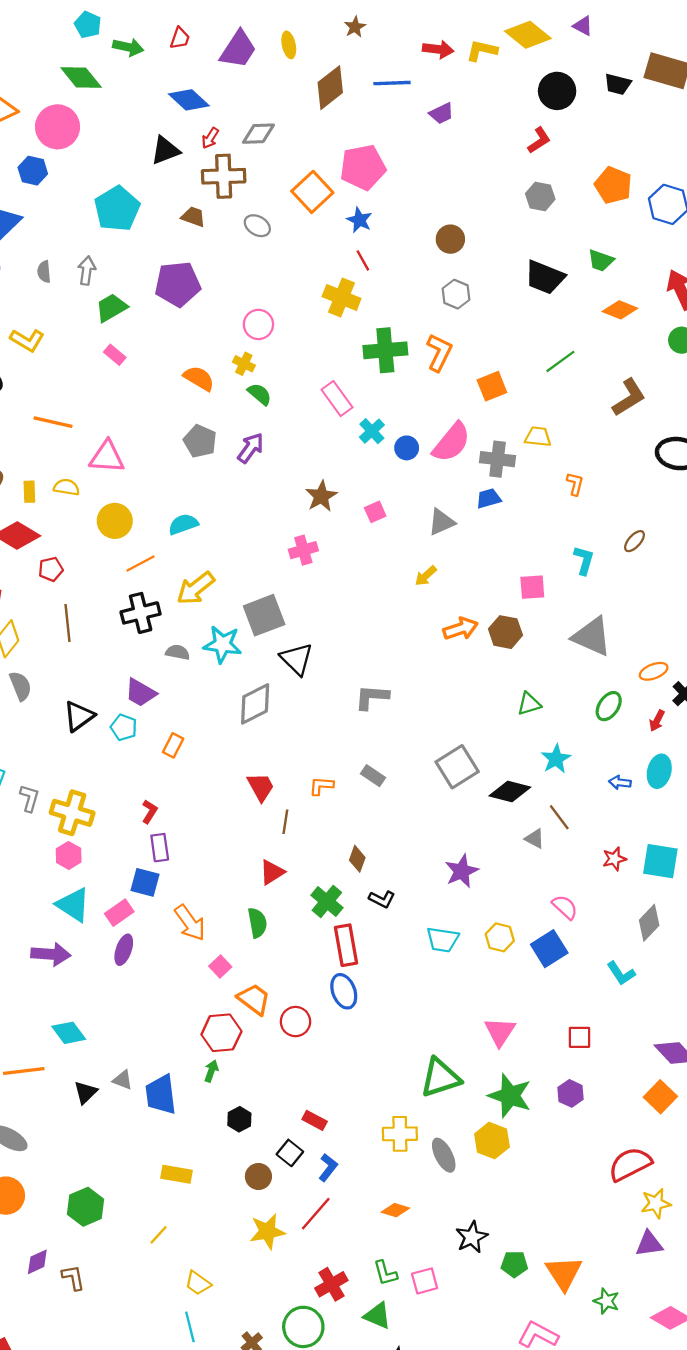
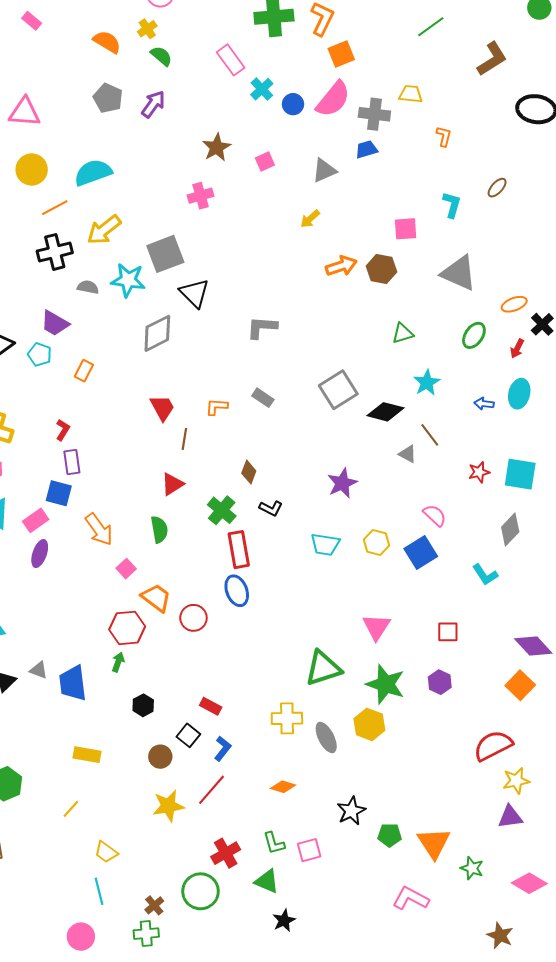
yellow cross: (244, 364) -> (147, 29), turned 30
orange square: (492, 386) -> (341, 54), moved
cyan semicircle: (183, 524) -> (93, 173), size x1.4

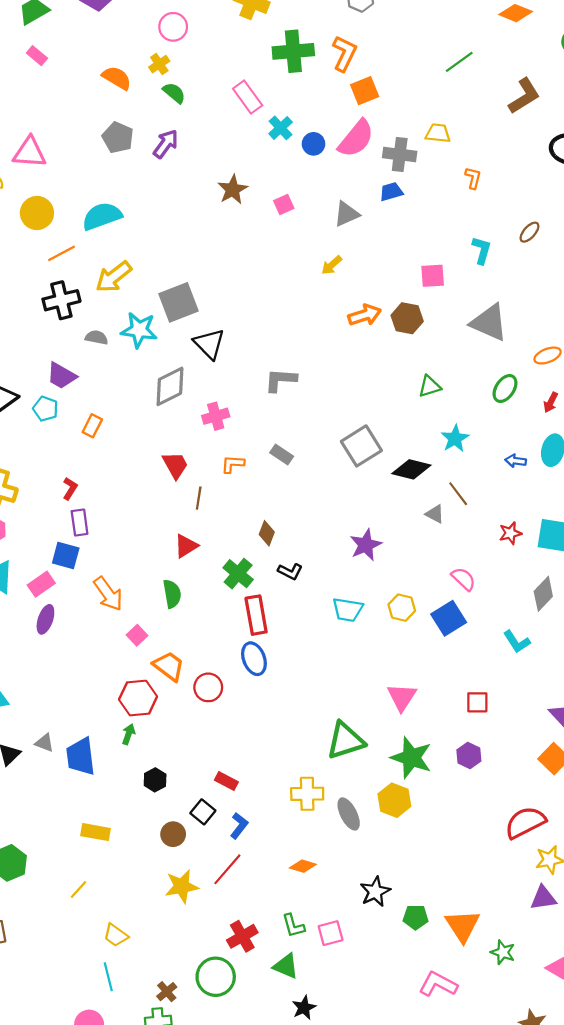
pink cross: (201, 196) -> (216, 416), moved

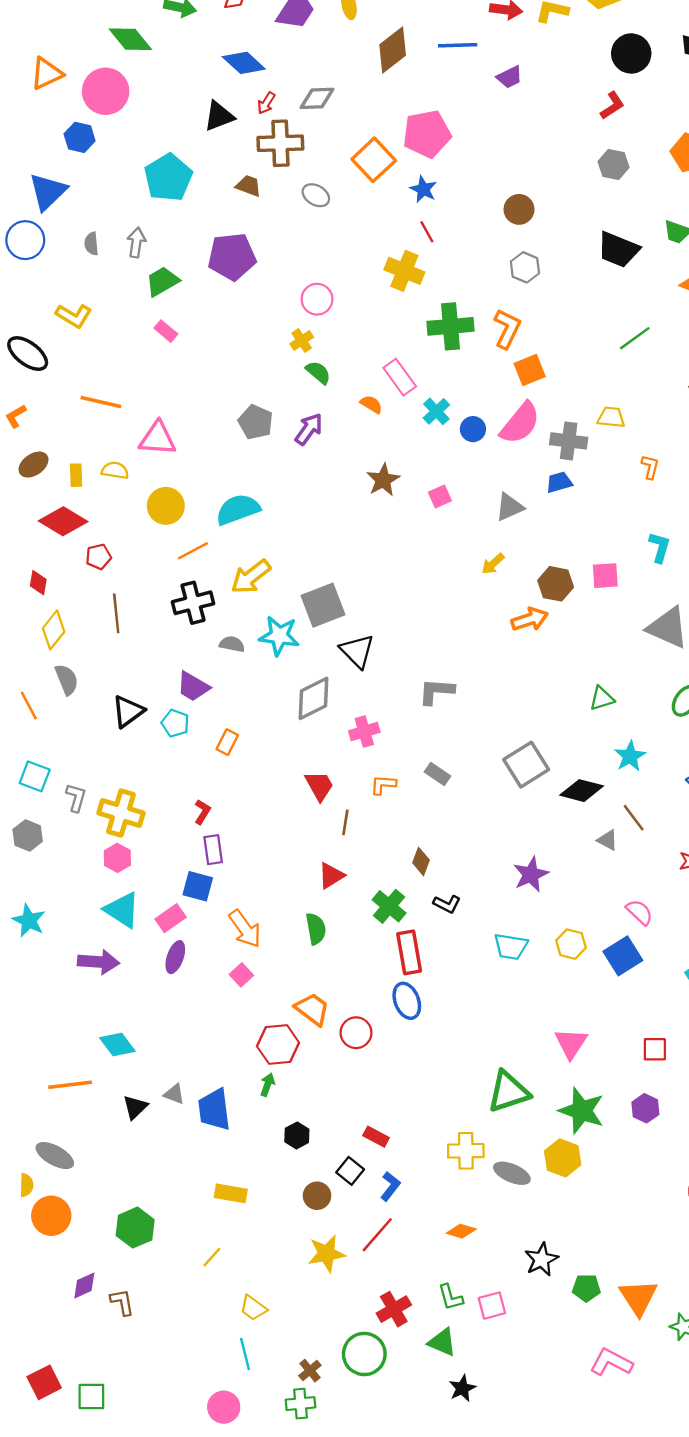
orange semicircle: (117, 78) -> (371, 404), moved, size x0.7
brown hexagon: (407, 318) -> (556, 584), moved
pink square: (137, 635) -> (241, 975), moved
gray ellipse: (349, 814) -> (512, 1173), turned -40

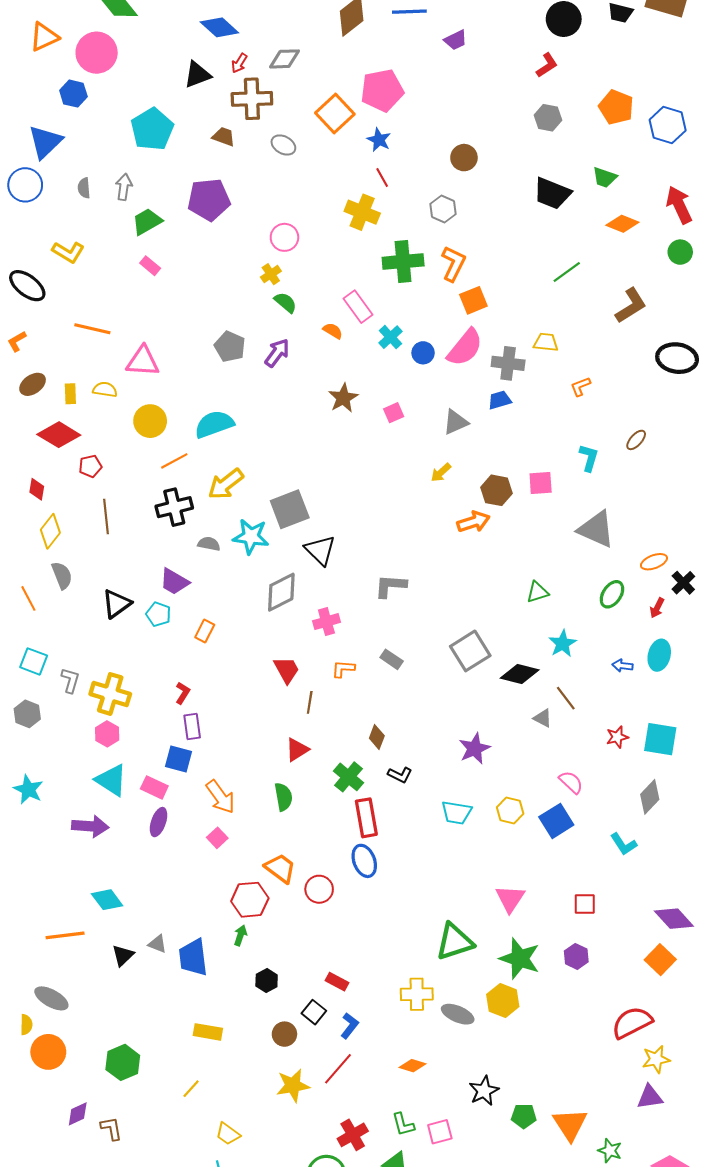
gray hexagon: (525, 267) -> (443, 209), moved
orange L-shape: (650, 467) -> (580, 386), turned -125
pink rectangle: (171, 918) -> (154, 787), turned 60

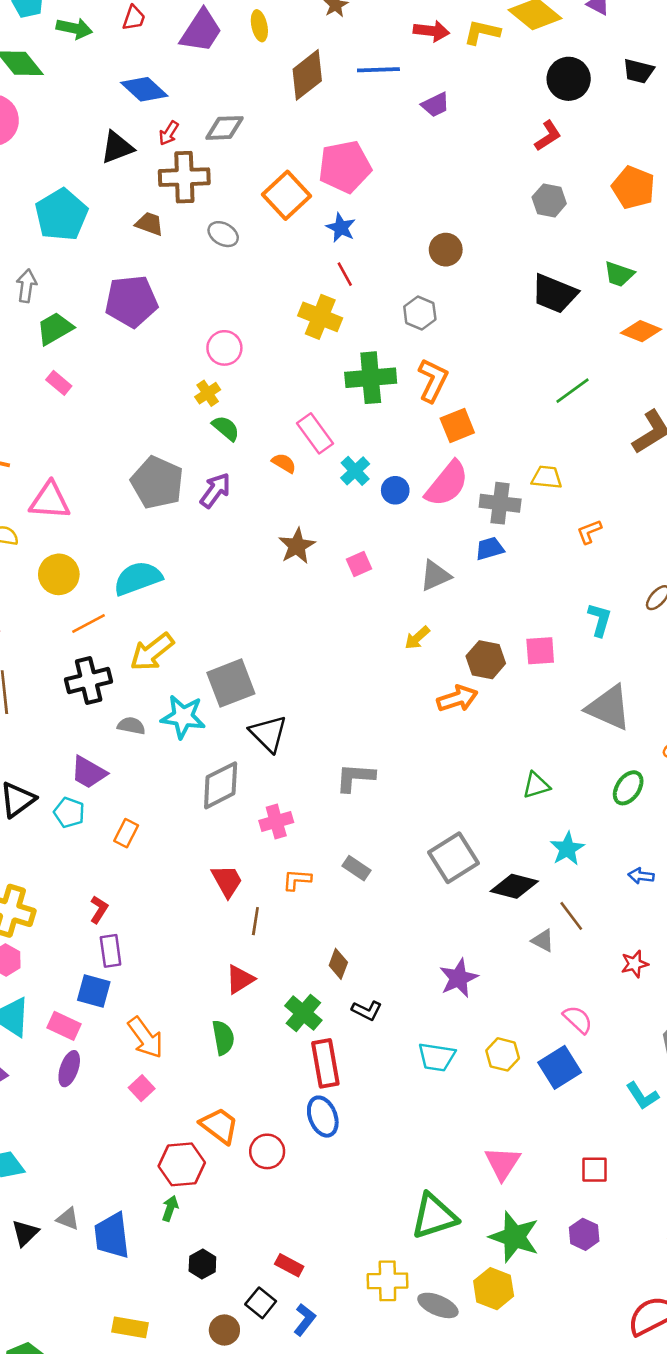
gray pentagon: (230, 347) -> (157, 483), size x1.4

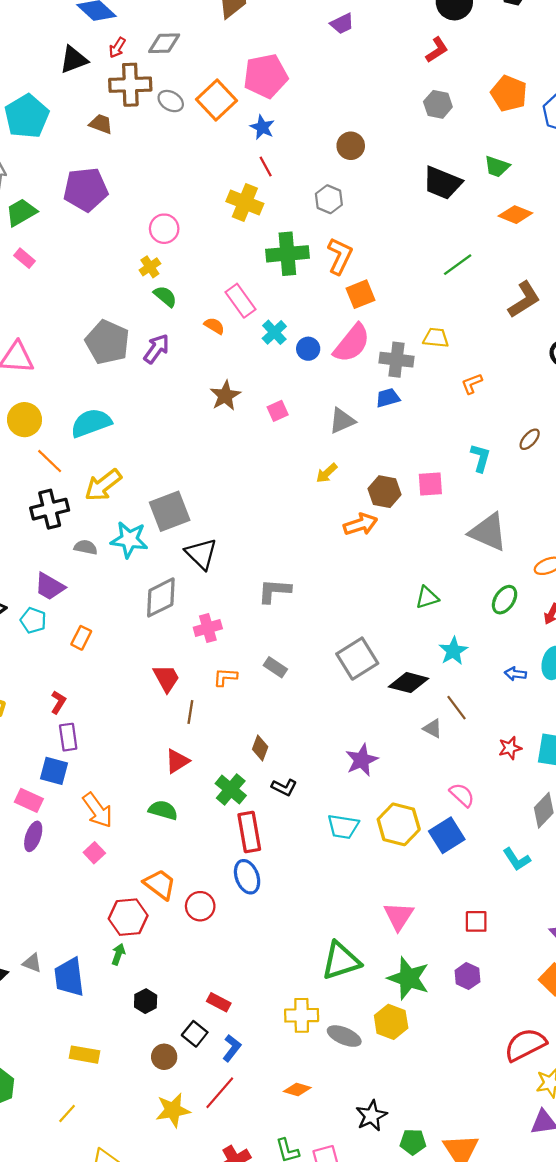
gray ellipse: (223, 234) -> (171, 101), moved
orange line: (89, 624) -> (50, 461), turned 72
green semicircle: (223, 1038) -> (163, 810), turned -64
yellow hexagon: (503, 1054) -> (399, 824), size x1.5

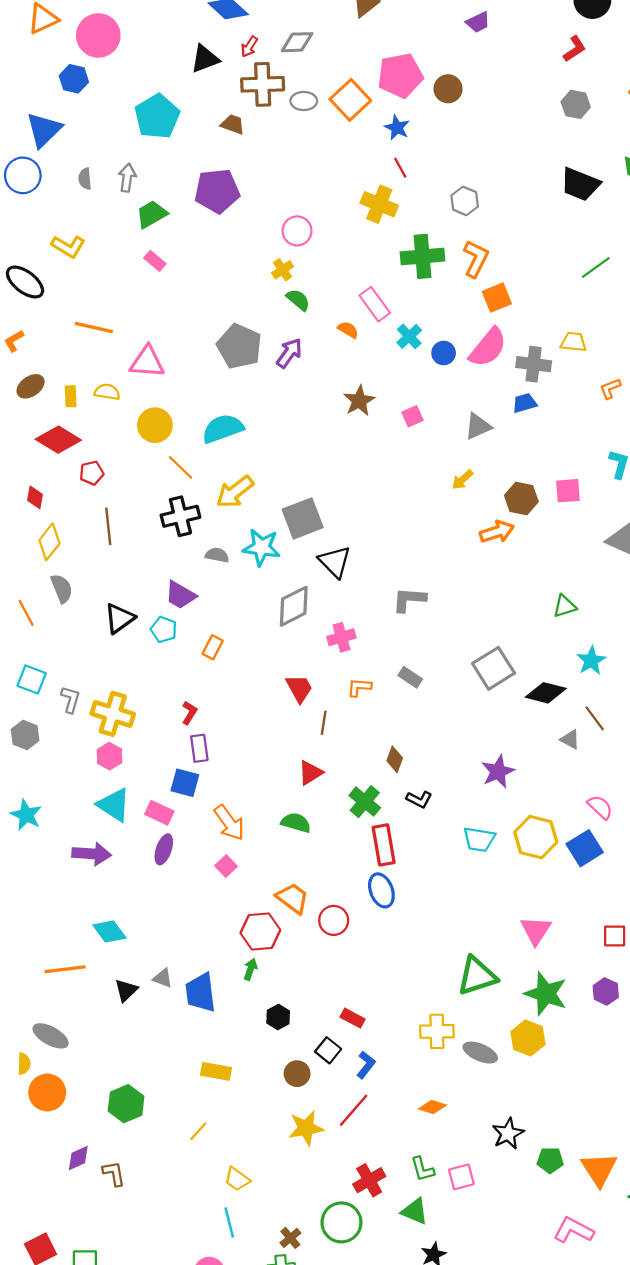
gray ellipse: (171, 101) -> (304, 101), turned -30
brown circle: (351, 146) -> (448, 89), moved

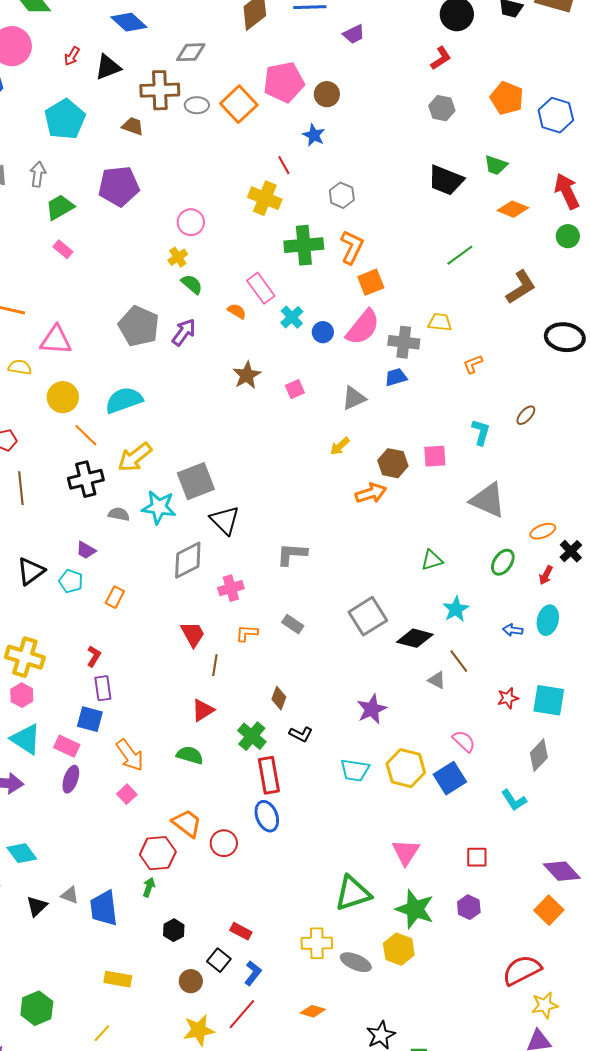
red arrow: (249, 47) -> (72, 56), moved
blue star: (397, 128) -> (314, 135), moved
purple trapezoid: (180, 595) -> (86, 550), size x0.7

